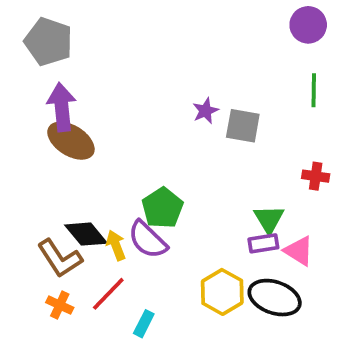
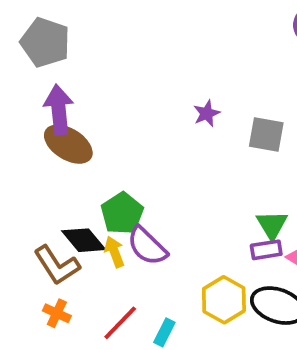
gray square: (243, 126) -> (266, 135), moved
green pentagon: (162, 208) -> (122, 213), moved
red line: (108, 294) -> (120, 323), moved
cyan rectangle: (144, 324) -> (164, 332), moved

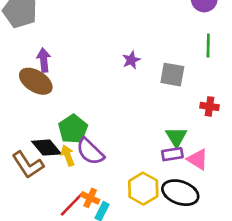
purple arrow: (59, 110) -> (44, 60), moved, size x0.7
orange cross: (57, 313) -> (90, 198), moved

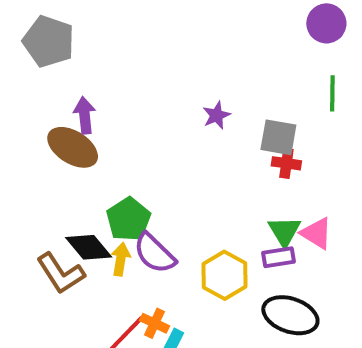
red cross: (209, 106) -> (286, 163), moved
yellow arrow: (68, 155) -> (121, 259), turned 30
pink triangle: (198, 159) -> (316, 233), moved
yellow hexagon: (143, 189) -> (224, 275), moved

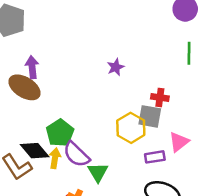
gray square: (278, 137) -> (150, 116), moved
green triangle: (284, 231) -> (98, 172), moved
pink triangle: (316, 233) -> (179, 142), turned 50
yellow hexagon: (224, 275) -> (131, 128), moved

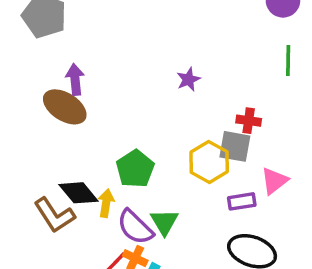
green pentagon: (60, 133) -> (135, 169), moved
purple semicircle: (76, 154) -> (135, 227), moved

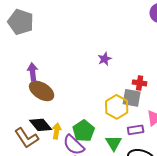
purple arrow: (75, 79) -> (33, 72), moved
brown ellipse: (65, 107) -> (42, 91), moved
green pentagon: (135, 169) -> (84, 131), moved
green triangle: (164, 222) -> (114, 143), moved

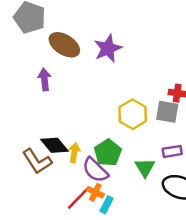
purple star: (105, 59) -> (108, 48), moved, size x1.6
brown ellipse: (42, 91) -> (64, 45), moved
yellow hexagon: (117, 107) -> (133, 114), moved

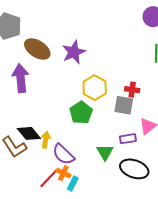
purple arrow: (45, 79) -> (21, 78), size x1.5
yellow hexagon: (133, 114) -> (95, 88), moved
green pentagon: (108, 153) -> (81, 113), moved

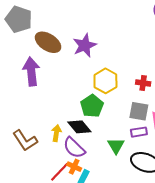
gray square: (124, 105) -> (139, 111), moved
black diamond: (29, 133) -> (79, 127), moved

